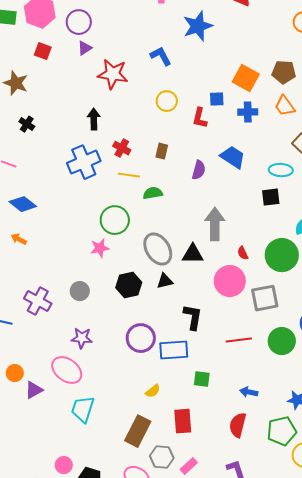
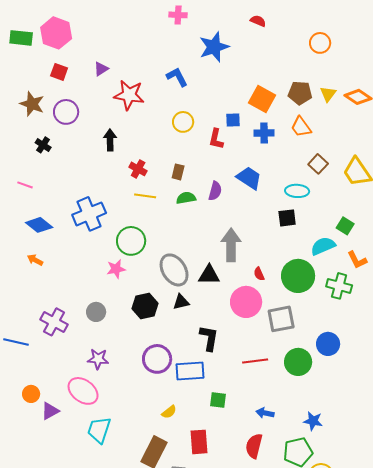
purple circle: (79, 22) -> (66, 112), moved
blue cross: (84, 162) -> (89, 214), moved
green semicircle: (153, 193) -> (186, 198), moved

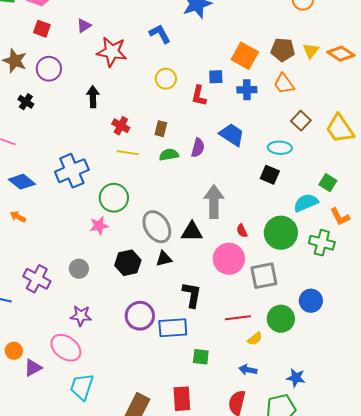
black square: (287, 218) -> (270, 175), turned 30
yellow semicircle: (169, 412) -> (255, 339), moved

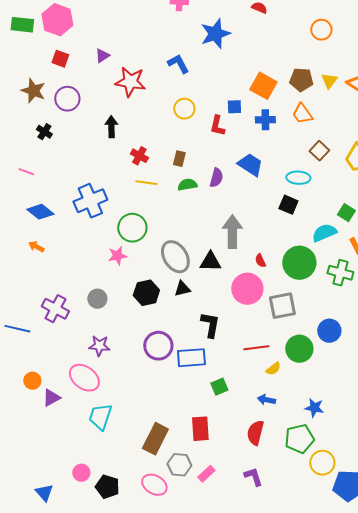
green square: (201, 357) -> (219, 387), turned -30

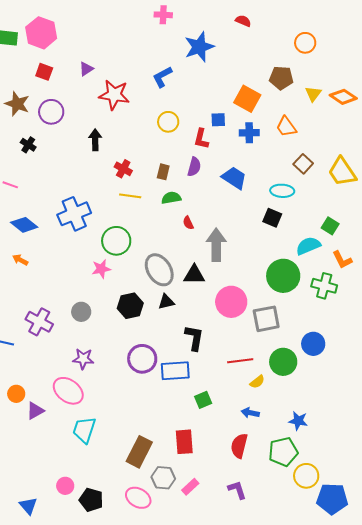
blue L-shape: (178, 64) -> (162, 77), turned -90
brown pentagon: (301, 80) -> (281, 78), moved
purple semicircle: (216, 178) -> (194, 167), moved
red semicircle: (260, 261) -> (188, 223), moved

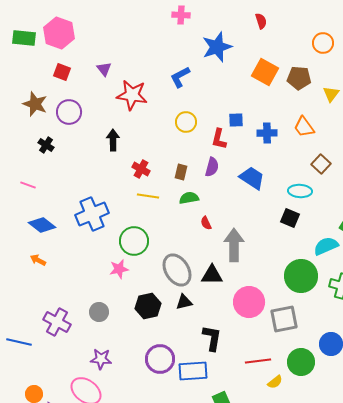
red semicircle: (243, 21) -> (261, 21), turned 49
purple triangle: (86, 69) -> (104, 69), turned -35
orange square: (247, 99) -> (265, 72), moved

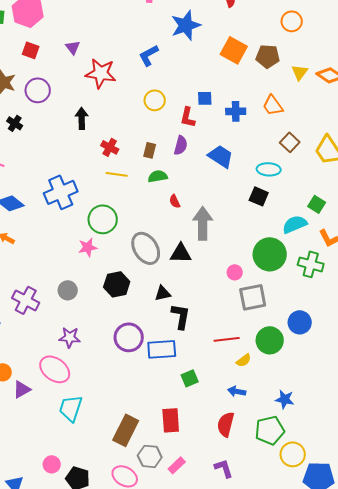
black triangle: (184, 302) -> (163, 293), moved
pink circle: (249, 302) -> (235, 272), moved, size x0.5

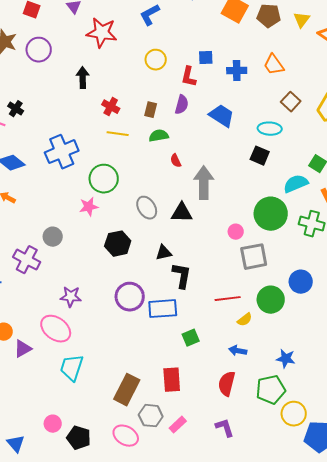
yellow triangle: (300, 72) -> (302, 20), moved
black cross: (15, 123) -> (16, 109), moved
gray ellipse: (146, 248) -> (147, 208), size x0.7
gray circle: (68, 290) -> (53, 237), moved

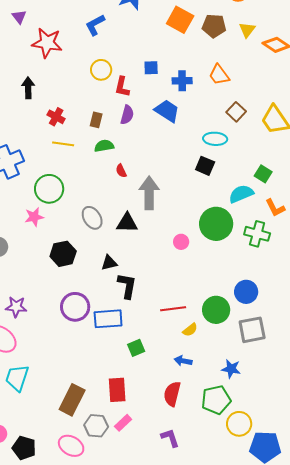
red L-shape: (189, 77) -> (122, 87), moved
blue trapezoid: (222, 116) -> (167, 111), moved
gray square: (254, 257) -> (252, 330), moved
pink rectangle: (178, 425) -> (123, 423), moved

